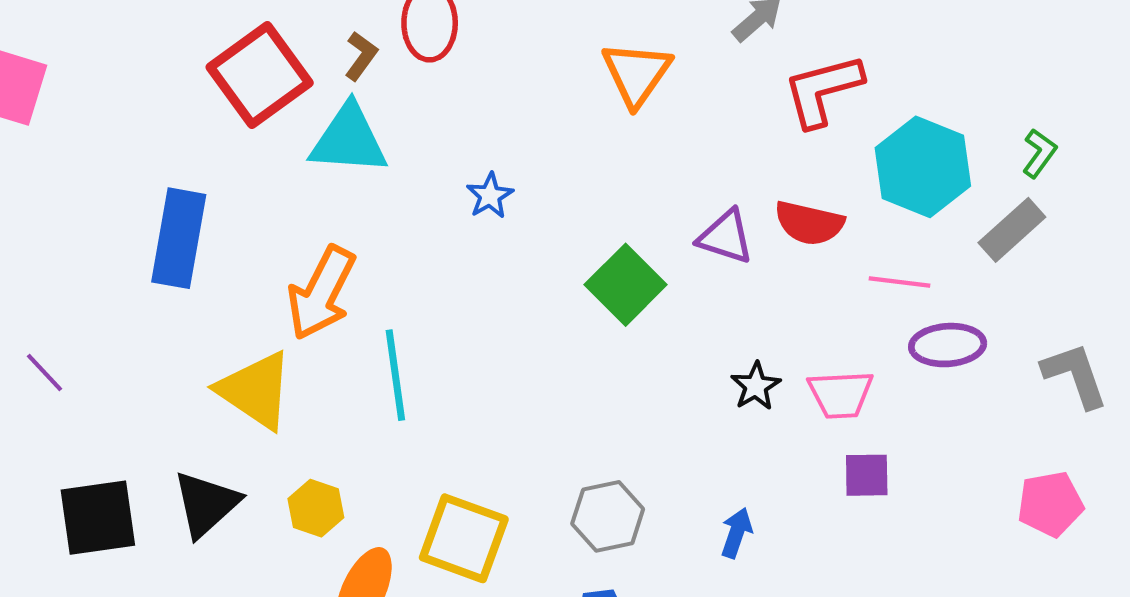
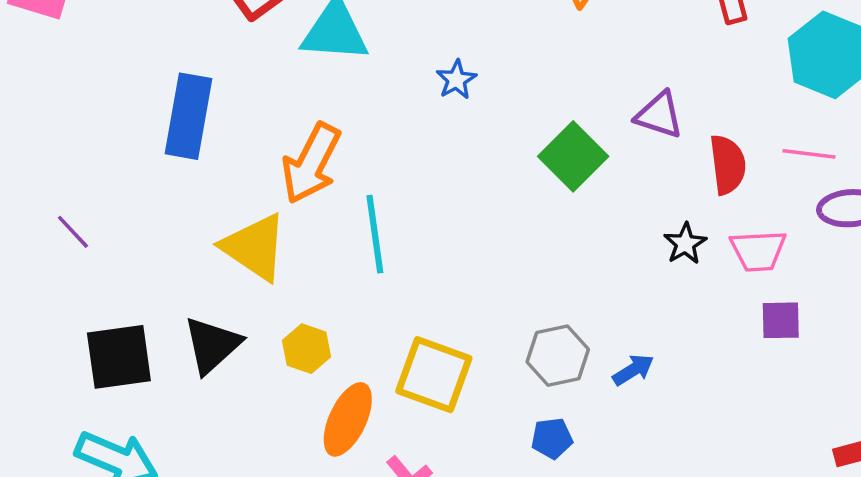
red semicircle: (809, 223) -> (728, 165), moved, turned -110
blue arrow: (737, 533) -> (633, 370), moved, turned 39

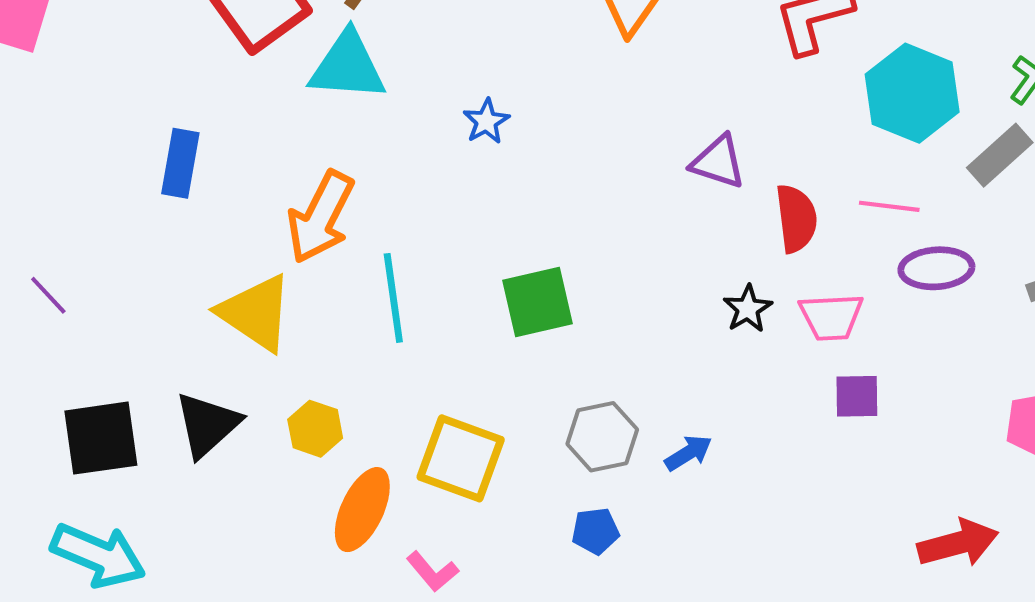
blue rectangle: (189, 116) -> (180, 163), size x0.7
green square: (573, 156) -> (537, 302), moved, turned 32

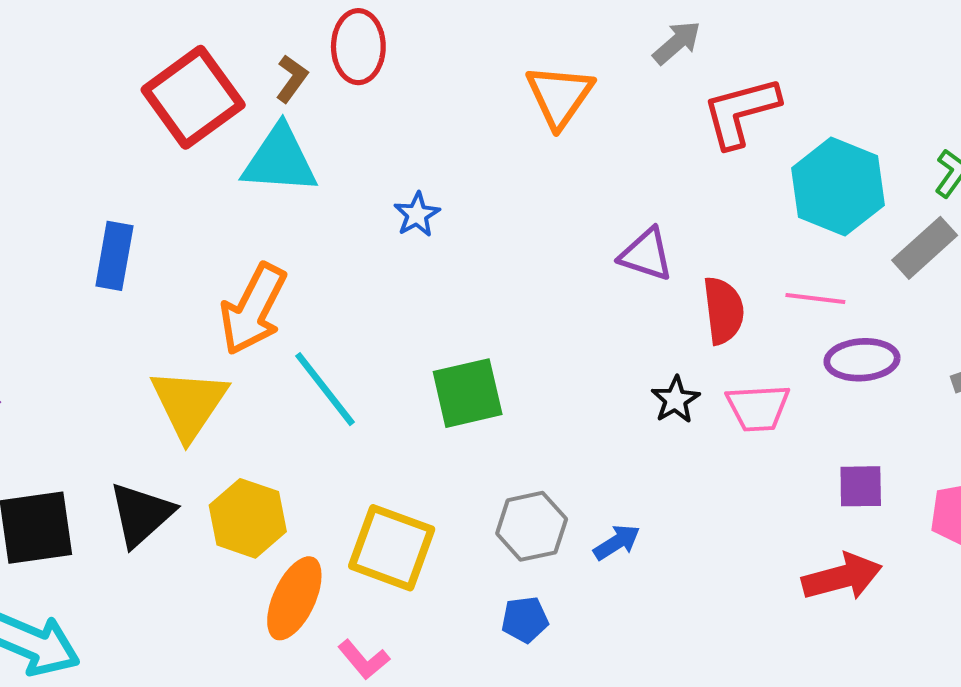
cyan line: (393, 298) -> (325, 389), turned -30
yellow triangle: (256, 313) -> (189, 404), turned 30
purple square: (857, 396) -> (861, 486), moved
yellow hexagon: (315, 429) -> (248, 518), size x1.4
red arrow: (958, 543) -> (842, 577), moved

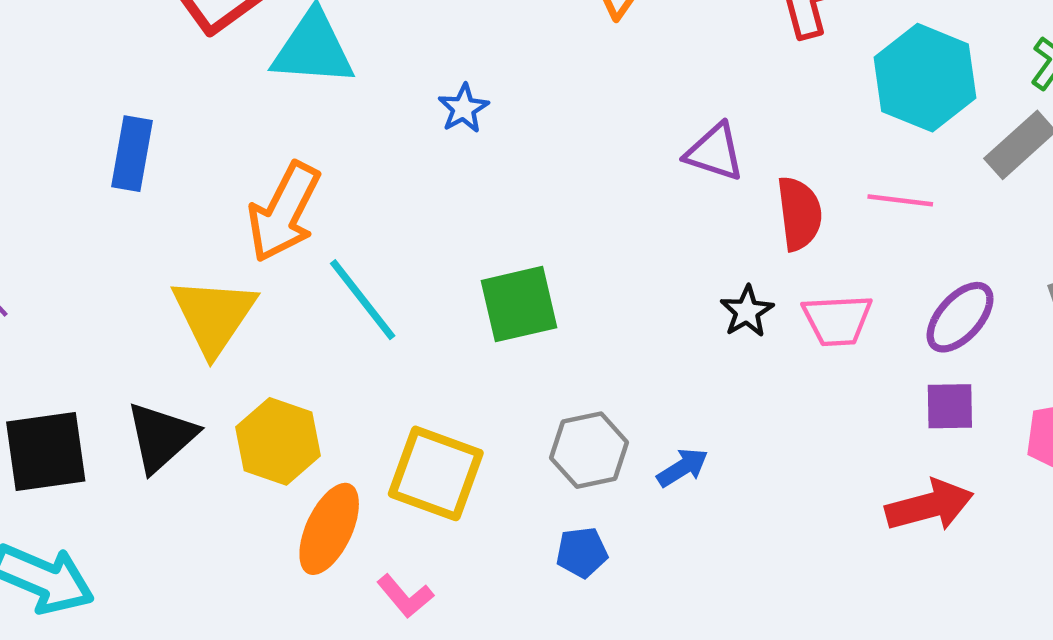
purple ellipse: (862, 360) -> (960, 317), moved, turned -44

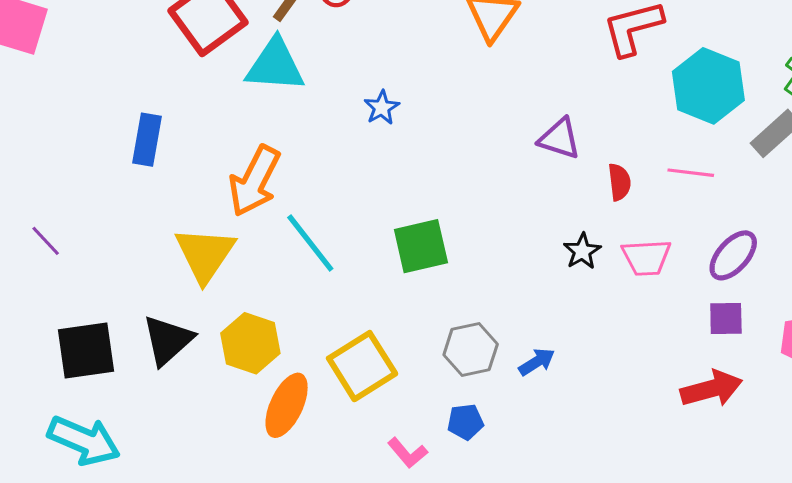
red semicircle: (799, 213) -> (619, 182), size x0.7
yellow square: (436, 473) -> (362, 366), turned 38
pink L-shape: (405, 596) -> (408, 453), moved

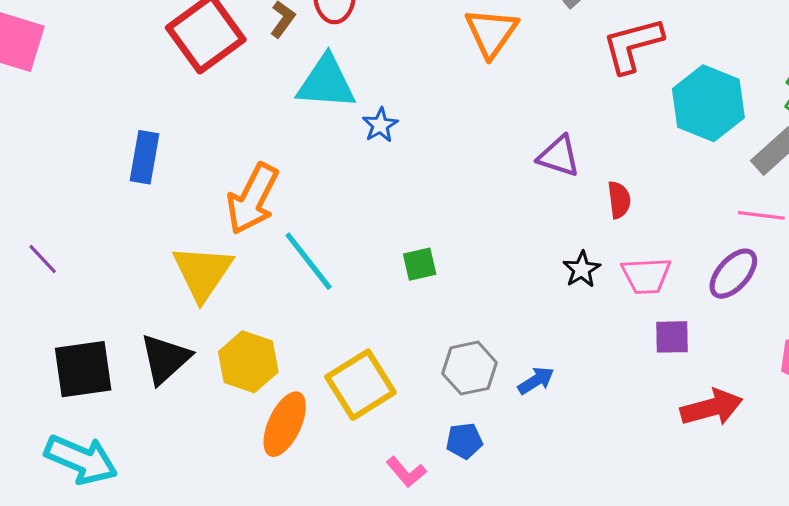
cyan triangle: (275, 65) -> (326, 82), moved
pink line: (691, 173) -> (761, 215), moved
green square: (421, 246) -> (420, 264), size x0.6
purple square: (726, 318) -> (672, 337), moved

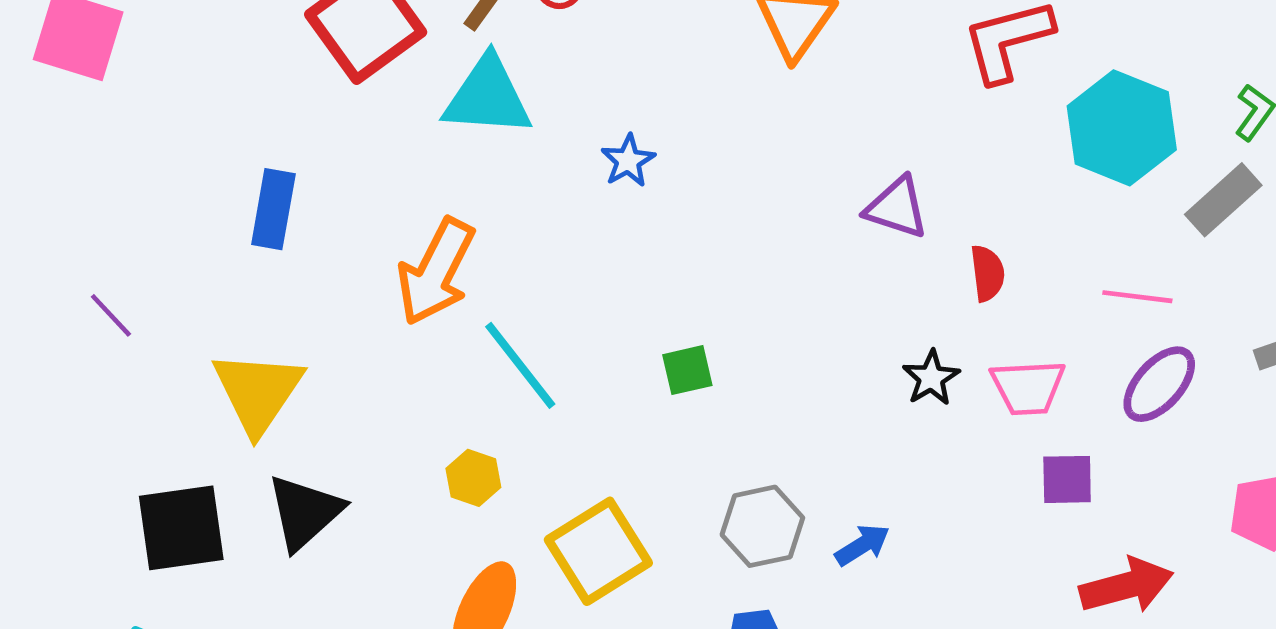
cyan triangle: (326, 82) -> (487, 97), moved
pink line: (761, 215) -> (1137, 297), moved
purple line: (43, 259) -> (111, 315), moved
yellow triangle: (203, 273) -> (258, 392), moved
yellow hexagon: (248, 362) -> (473, 478), moved, size x0.6

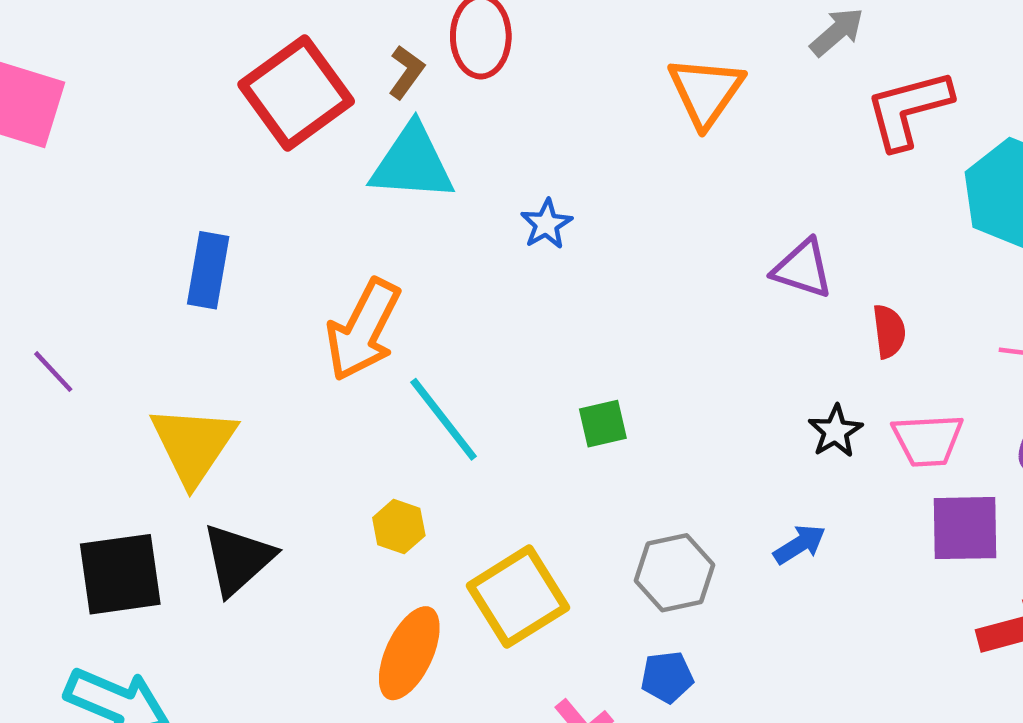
purple square: (1067, 479) -> (965, 528), size x1.4
blue arrow: (862, 545) -> (800, 544), moved

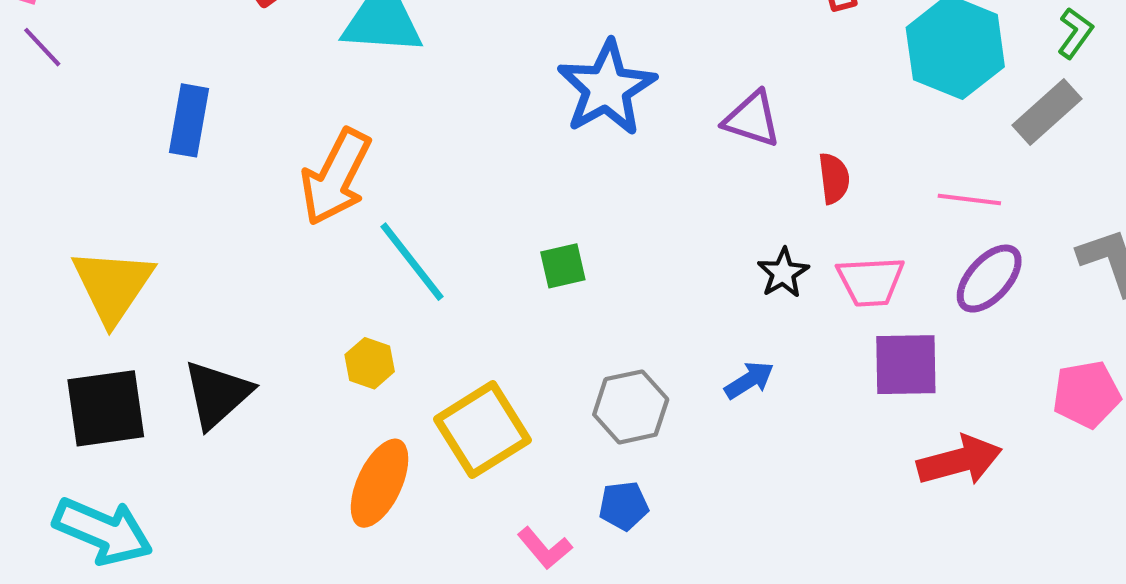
blue star: (546, 224) -> (607, 88), moved, size x2.0
purple line: (53, 372) -> (42, 47), moved
yellow triangle: (193, 445) -> (113, 286), moved

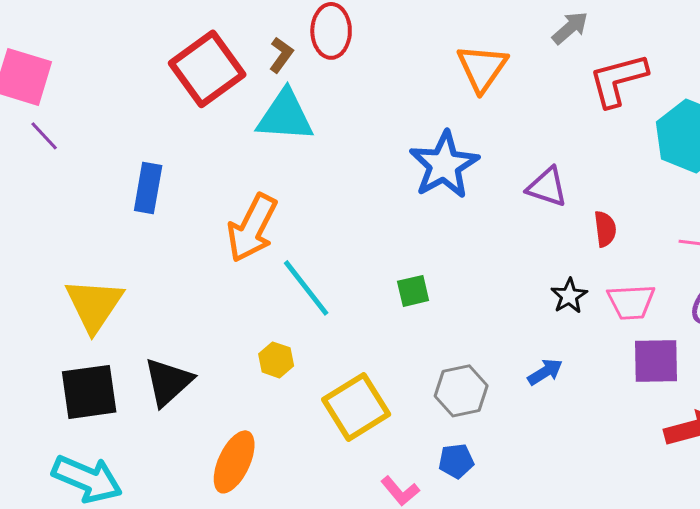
orange ellipse: (380, 483) -> (234, 462), moved

